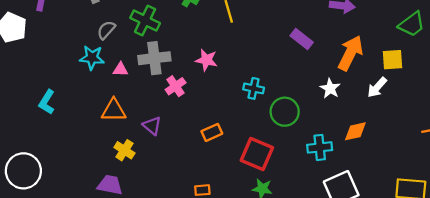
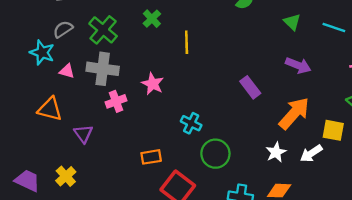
white star: (330, 88) -> (276, 152), moved
orange rectangle: (212, 132) -> (151, 157), moved
yellow cross: (124, 150) -> (66, 176), moved

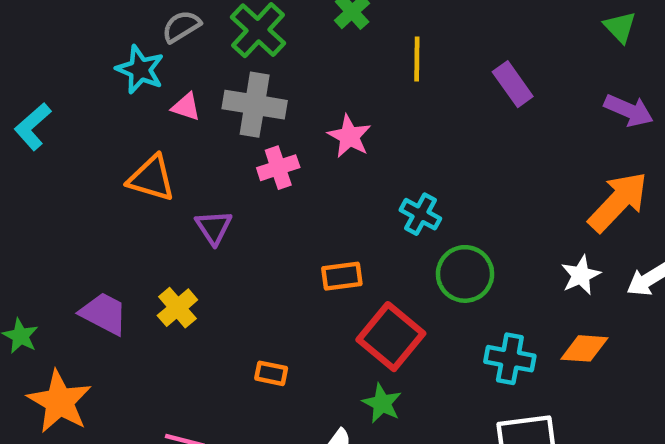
purple rectangle: (250, 87) -> (513, 84), moved

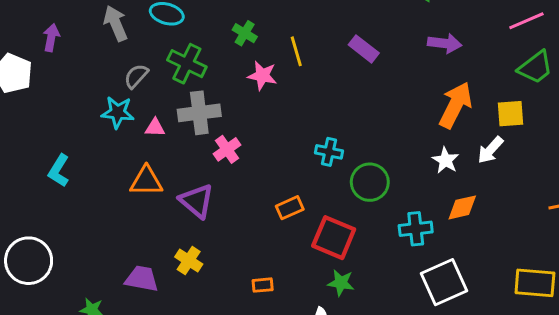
pink star: (349, 136) -> (262, 76), moved
purple triangle: (214, 227) -> (197, 201), size x1.4

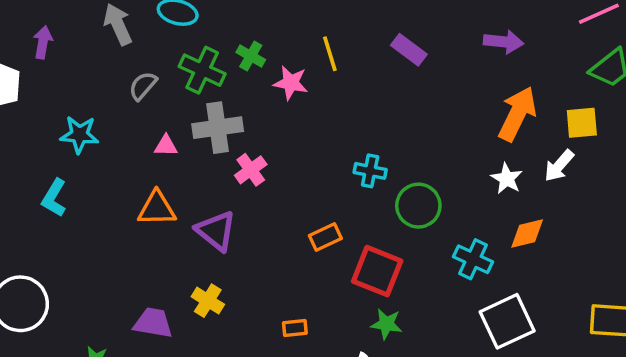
green cross: (245, 33) -> (251, 56), moved
cyan star: (118, 112) -> (79, 135), moved
cyan cross: (416, 229) -> (473, 259), turned 32

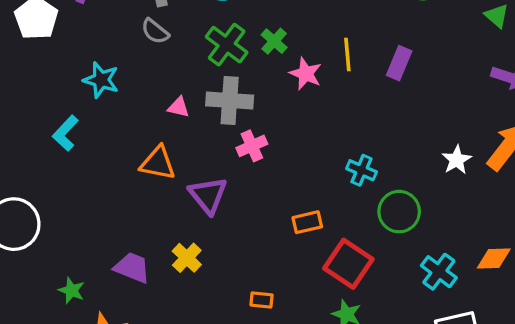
purple rectangle: (409, 50) -> (399, 63), moved, turned 64
gray semicircle: (143, 86) -> (155, 31), moved, turned -104
white star: (507, 179) -> (457, 160), moved

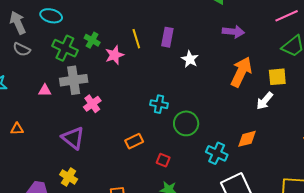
pink star: (306, 74) -> (114, 55), turned -30
white star: (457, 160) -> (190, 59), moved
orange triangle: (158, 163) -> (17, 129), moved, size x0.6
red square: (348, 264) -> (163, 160), size x0.5

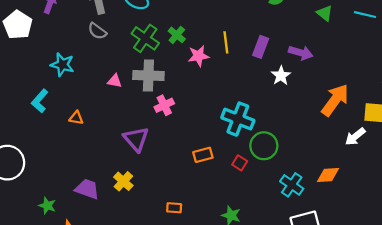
purple arrow: (233, 32) -> (301, 53), moved
cyan cross: (159, 104) -> (238, 119), size x1.6
red square: (163, 160) -> (240, 163), moved

